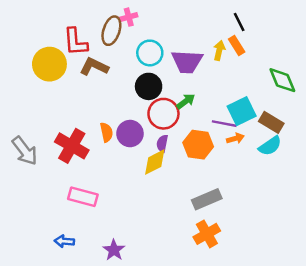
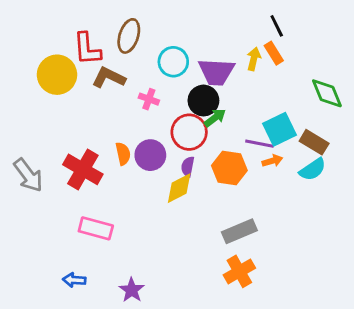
pink cross: (129, 17) -> (149, 99), moved, turned 35
black circle: (149, 86) -> (203, 101), moved

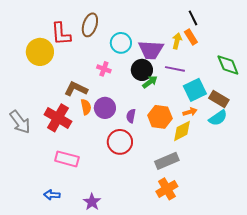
brown L-shape: (109, 78) -> (76, 89), moved
red circle: (189, 132) -> (120, 142), moved
purple line: (259, 144) -> (175, 69), moved
yellow diamond: (179, 188) -> (182, 131), moved

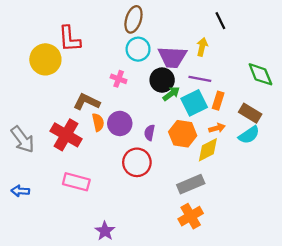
brown ellipse: (90, 25) -> (133, 19), moved
orange rectangle: (191, 37) -> (218, 101), moved, turned 49
cyan square: (195, 90) -> (194, 103), moved
blue arrow: (52, 195) -> (20, 191), moved

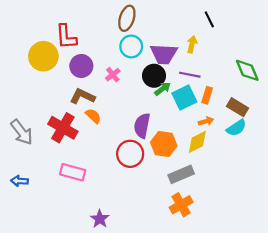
pink cross: (119, 79) -> (113, 75), turned 32
orange semicircle: (98, 122) -> (93, 116), turned -35
purple circle: (120, 123) -> (81, 66), moved
purple semicircle: (149, 133) -> (142, 126), size x1.6
orange hexagon: (183, 134) -> (164, 144), moved

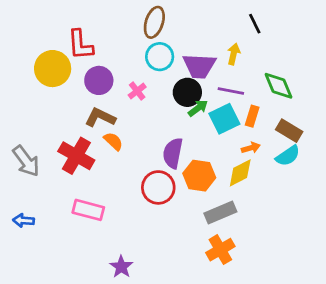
green diamond: (247, 70) -> (279, 86), moved

